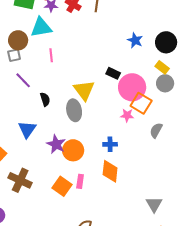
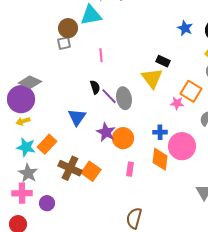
pink line: (51, 55) -> (101, 55), moved
purple line: (23, 80) -> (109, 96), moved
pink circle: (132, 87) -> (182, 146), moved
yellow triangle: (84, 90) -> (152, 78), moved
orange square: (62, 186) -> (91, 171), moved

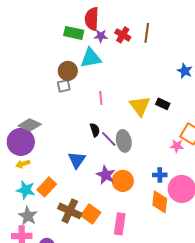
yellow triangle: (152, 78) -> (140, 106), moved
pink rectangle: (130, 169) -> (120, 224), moved, size x1.5

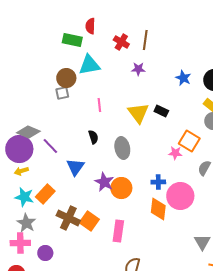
red semicircle: (92, 19) -> (90, 26), size x0.7
purple star: (101, 36) -> (138, 69), moved
purple line: (109, 139) -> (50, 146), moved

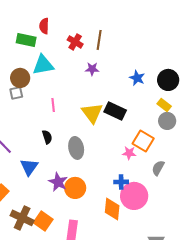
black rectangle: (161, 111) -> (115, 111), size x1.5
blue cross: (158, 182) -> (121, 182), moved

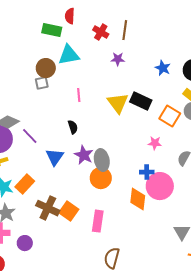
orange square: (143, 141) -> (170, 116), moved
gray ellipse: (76, 148) -> (102, 160), moved
purple star: (58, 182) -> (84, 155), moved

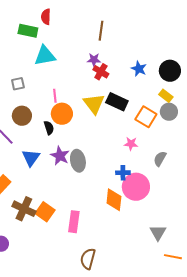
red cross: (101, 32) -> (101, 72), moved
brown circle: (46, 68) -> (22, 116), moved
orange circle: (101, 178) -> (62, 114), moved

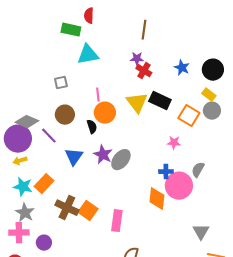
gray semicircle: (160, 159) -> (198, 170), moved
gray ellipse: (78, 161) -> (121, 160), turned 50

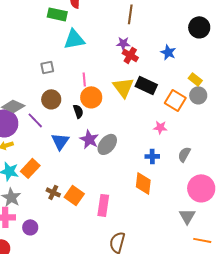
black circle: (213, 70) -> (199, 27), moved
pink circle: (179, 186) -> (201, 188), moved
brown cross: (67, 208) -> (53, 192), size x0.6

